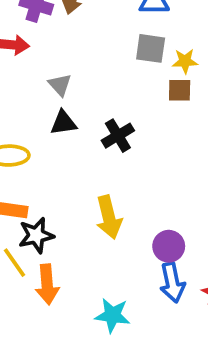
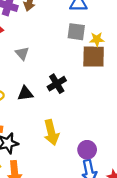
brown square: (180, 90) -> (94, 57), size x1.6
black triangle: (63, 123) -> (25, 93), moved

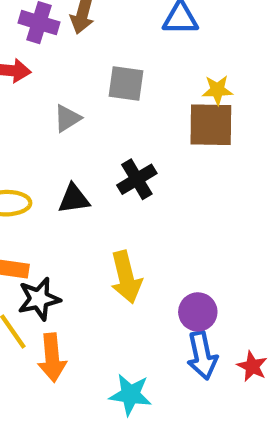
gray square: (76, 32) -> (126, 84), moved
gray triangle: (22, 53) -> (67, 118), turned 40

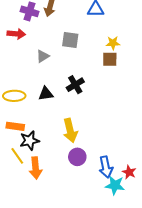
brown square: (211, 125) -> (110, 59), size x0.7
purple circle: (198, 312) -> (77, 157), moved
cyan star: (130, 395) -> (115, 185), moved

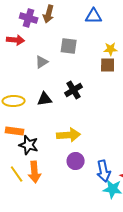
yellow arrow: (70, 130) -> (69, 135), turned -80
black star: (29, 141) -> (29, 145), turned 30
yellow line: (17, 156) -> (17, 174), moved

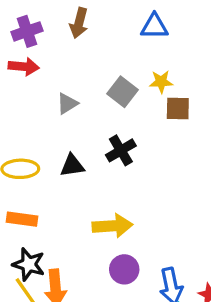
purple cross: (29, 18) -> (27, 31), moved, turned -36
gray square: (69, 46) -> (123, 92), moved, turned 30
yellow star: (111, 49) -> (161, 82), moved
black star: (29, 145) -> (29, 264), moved

